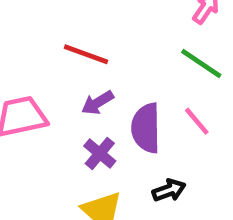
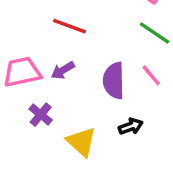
purple arrow: (98, 103) -> (63, 70), moved
purple cross: (100, 153) -> (41, 115), moved

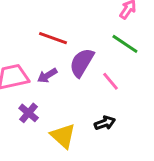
pink line: (151, 75) -> (111, 81), moved
purple semicircle: (114, 81) -> (82, 63), moved, turned 32

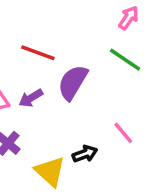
pink line: (111, 81) -> (123, 133), moved
black arrow: (105, 123) -> (85, 154), moved

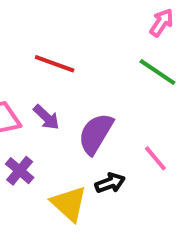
purple semicircle: (73, 82) -> (96, 134), moved
purple arrow: (31, 98) -> (46, 117), turned -105

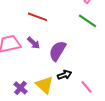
pink line: (155, 158) -> (87, 87), moved
purple cross: (20, 171) -> (21, 88), moved

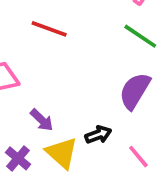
purple arrow: (34, 43) -> (42, 120), moved
purple semicircle: (58, 51) -> (135, 91), moved

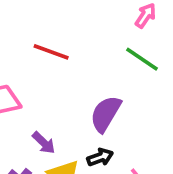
purple semicircle: (135, 91) -> (106, 114), moved

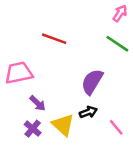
purple arrow: (44, 143) -> (38, 103), moved

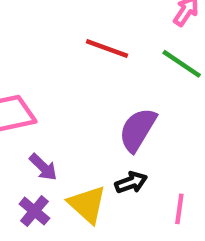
red line: (54, 39) -> (107, 48), moved
pink line: (116, 127) -> (179, 209), turned 48

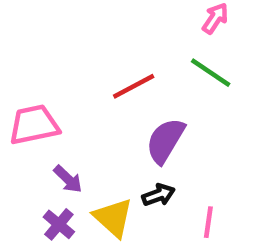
red line: (107, 48) -> (134, 86), moved, turned -48

